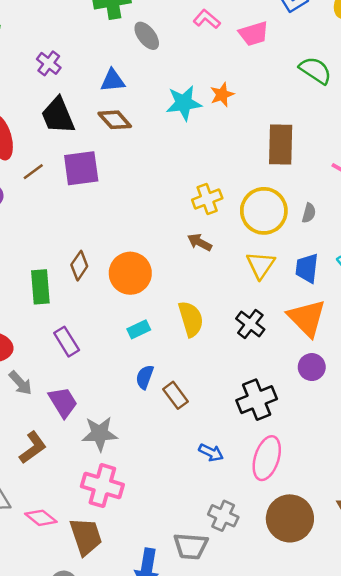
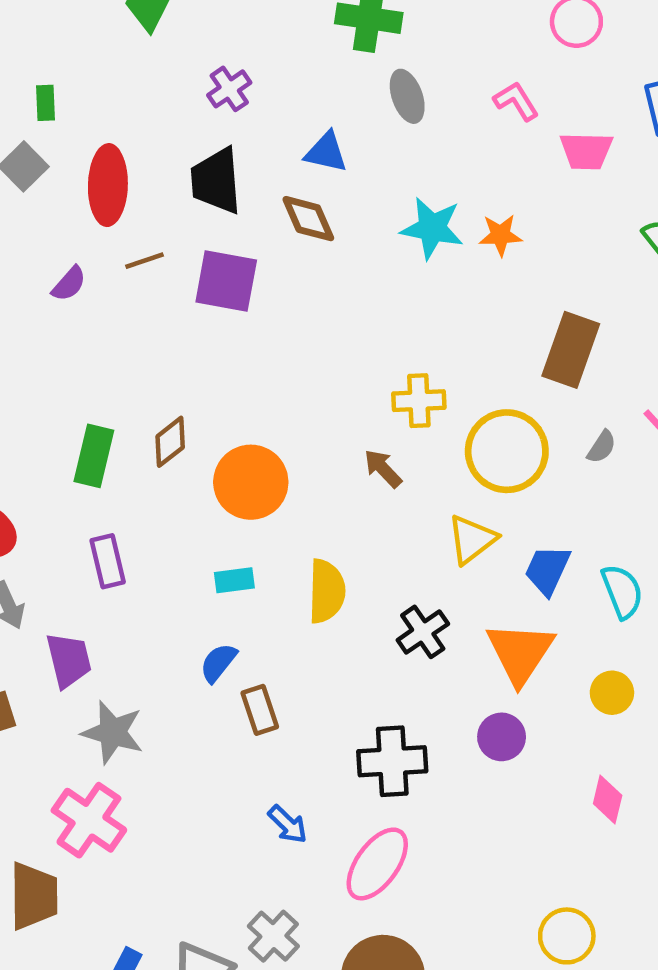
gray semicircle: (309, 213) -> (602, 447), moved

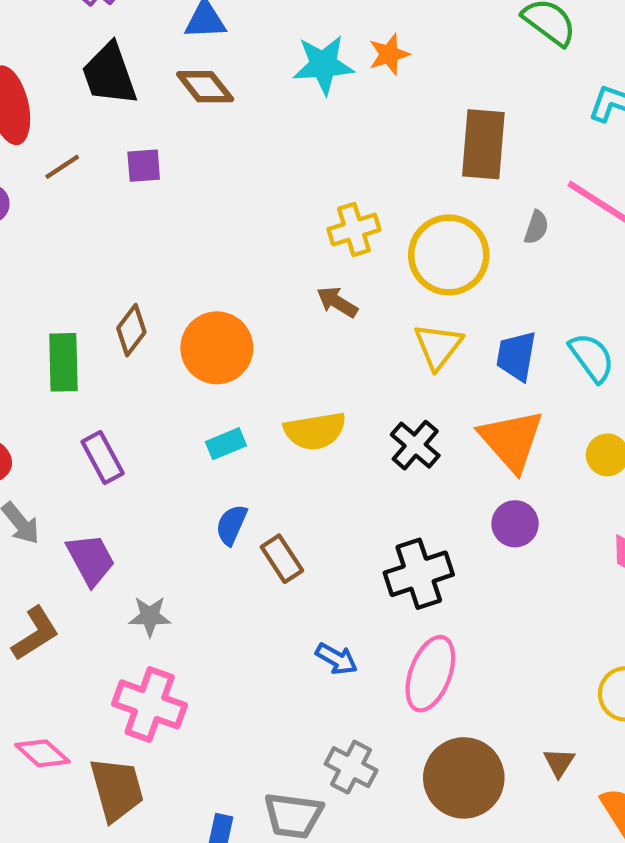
purple square: (226, 281) -> (144, 166), size x0.6
yellow semicircle: (327, 591) -> (315, 431), turned 94
gray star: (113, 732) -> (150, 616), size x0.7

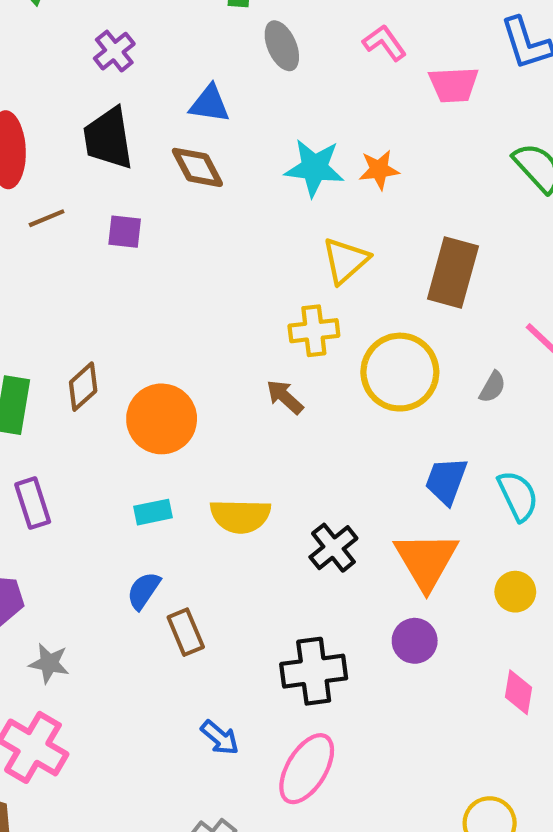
gray semicircle: (536, 227) -> (492, 387), moved
yellow triangle: (438, 346) -> (345, 261), moved

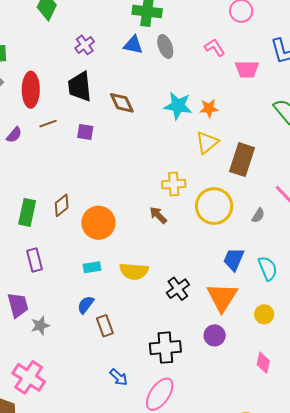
blue triangle: (210, 104) -> (133, 45), moved
yellow triangle: (345, 261) -> (207, 142), moved
gray star: (49, 663) -> (40, 325), moved, turned -30

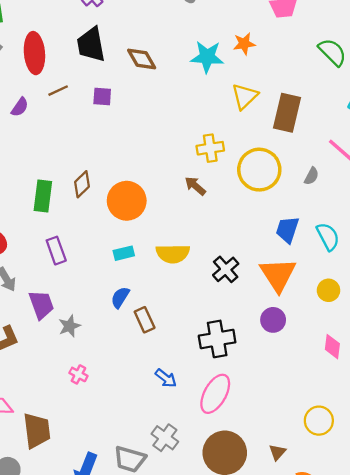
orange star: (209, 108) -> (244, 44), moved
pink cross: (29, 377) -> (78, 374), moved, size x0.5

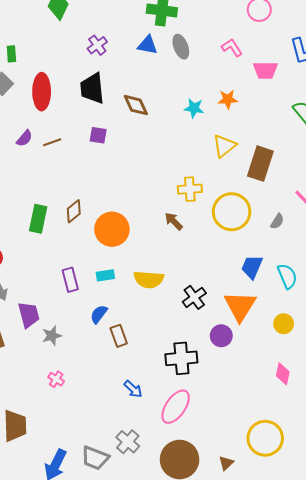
cyan star: (207, 57) -> (194, 108), size x0.7
brown line: (58, 91) -> (52, 142), moved
purple rectangle: (56, 251) -> (70, 280), moved
purple circle: (273, 320) -> (221, 336), moved
yellow circle: (319, 421) -> (265, 438), size x1.4

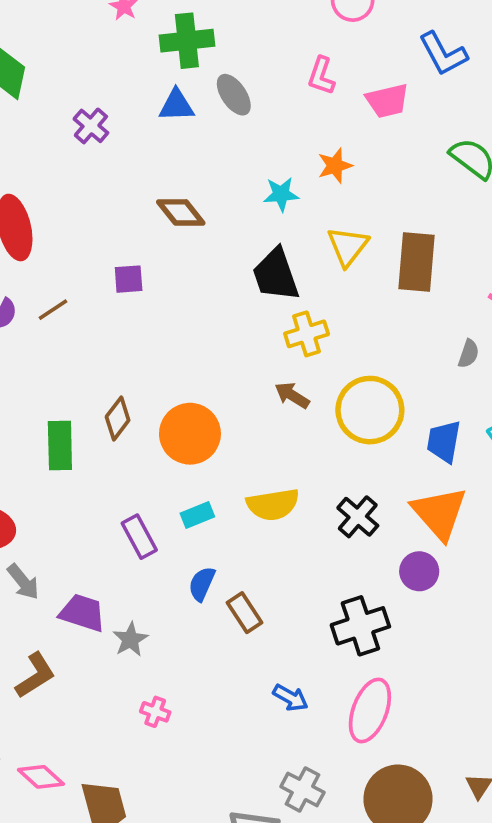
pink L-shape: (232, 48) -> (321, 76), turned -115
black trapezoid: (92, 88) -> (276, 275), moved
yellow circle: (232, 212) -> (370, 410), moved
purple trapezoid: (29, 315) -> (82, 613), turned -44

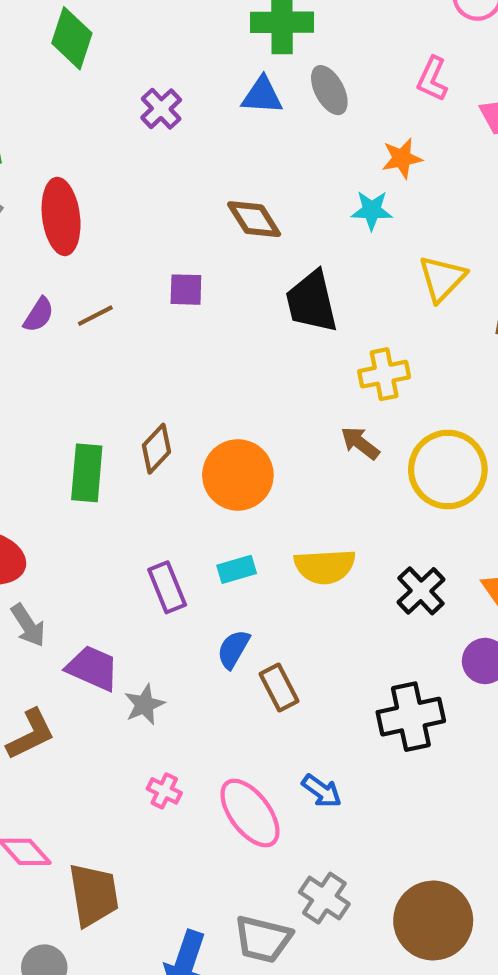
orange star: (335, 166) -> (402, 158), moved
black trapezoid: (276, 275) -> (312, 302), moved
pink ellipse: (370, 711) -> (250, 813), moved, turned -64

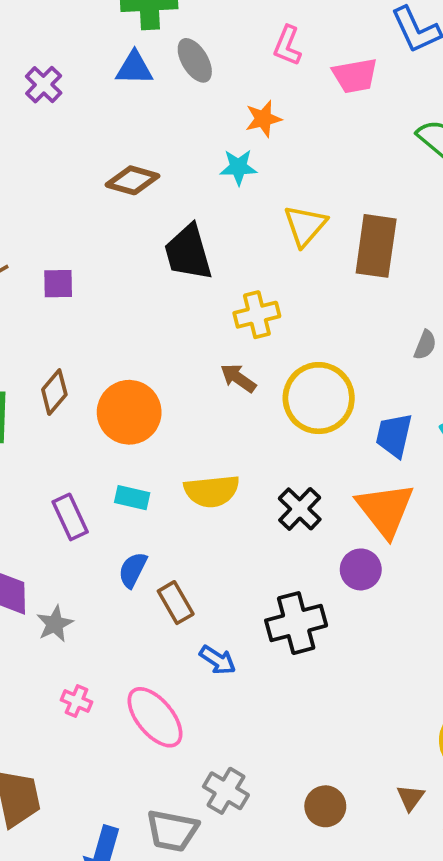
brown diamond: (254, 219) -> (132, 180), turned -39
purple square: (186, 290) -> (58, 284), moved
cyan rectangle: (237, 569) -> (132, 498), turned 32
blue arrow: (322, 791) -> (218, 660), moved
brown circle: (433, 921) -> (325, 806), size x0.6

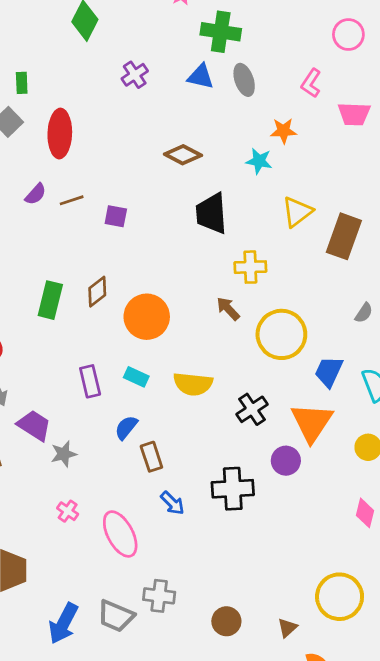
gray cross: (226, 791) -> (159, 596), turned -36

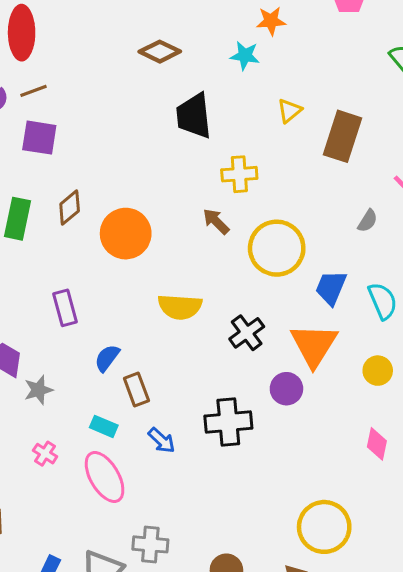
brown line: (72, 200) -> (33, 91), moved
yellow triangle: (297, 212) -> (289, 111), size x0.7
purple square: (116, 216) -> (39, 138), moved, size x1.4
cyan rectangle: (136, 377) -> (104, 426), moved
yellow circle: (340, 597) -> (324, 527), moved

